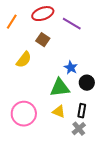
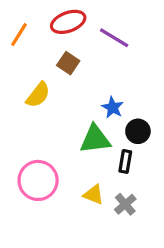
black rectangle: (82, 111) -> (125, 161), moved
yellow triangle: (59, 112) -> (94, 195), moved

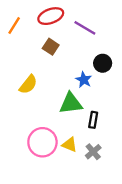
yellow semicircle: (38, 95) -> (28, 84), moved
black circle: (138, 131) -> (103, 63), moved
pink circle: (38, 180) -> (42, 142), moved

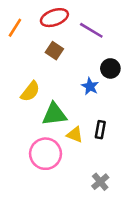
green triangle: (71, 103) -> (54, 114), moved
yellow triangle: (70, 145) -> (75, 135), moved
gray cross: (93, 152) -> (100, 182), moved

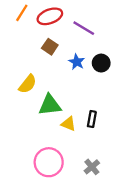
orange line: (15, 28) -> (22, 13), moved
blue star: (90, 86) -> (77, 62), moved
pink circle: (45, 154) -> (49, 162), moved

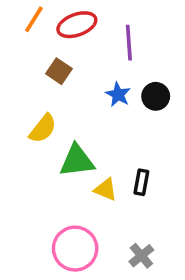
purple line: (84, 28) -> (129, 43), turned 55
brown square: (50, 47) -> (59, 71), moved

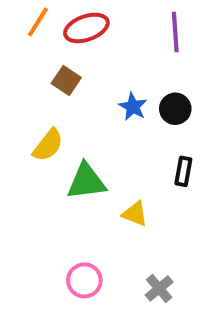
purple line: (129, 43) -> (175, 32), moved
black rectangle: (141, 182) -> (183, 171), moved
yellow triangle: (106, 189) -> (135, 214), moved
pink circle: (75, 249) -> (84, 280), size x0.7

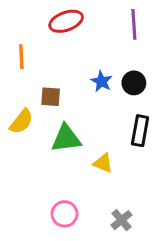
orange line: (38, 22) -> (21, 57), moved, turned -35
brown square: (66, 80) -> (51, 97), moved, turned -30
yellow semicircle: (48, 145) -> (21, 121), moved
black rectangle: (183, 171) -> (140, 131), size x1.4

